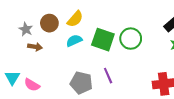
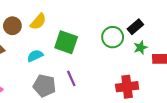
green circle: (131, 39) -> (113, 37), moved
cyan semicircle: (74, 41) -> (35, 56), moved

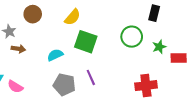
yellow semicircle: (38, 22) -> (72, 17), moved
brown circle: (12, 26) -> (33, 14), moved
black rectangle: (135, 27) -> (154, 13), moved, turned -35

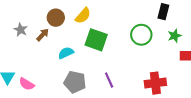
brown circle: (33, 14) -> (56, 18), moved
green star: (159, 47) -> (174, 36), moved
brown arrow: (18, 49) -> (43, 35), moved, turned -56
purple line: (91, 77) -> (109, 80), moved

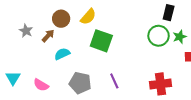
green circle: (141, 35) -> (159, 36), moved
cyan semicircle: (66, 53) -> (62, 54), moved
pink semicircle: (27, 84) -> (41, 85), moved

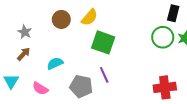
brown arrow: (48, 36) -> (24, 54), moved
cyan semicircle: (62, 54) -> (55, 63), moved
purple line: (114, 81) -> (104, 75), moved

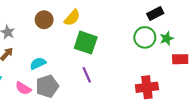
black rectangle: (173, 13) -> (155, 14), turned 49
gray pentagon: (81, 86) -> (47, 86), moved, turned -30

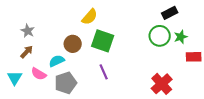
brown circle: (44, 20) -> (73, 44), moved
red cross: (147, 87) -> (162, 84), turned -35
pink semicircle: (23, 88) -> (39, 74), moved

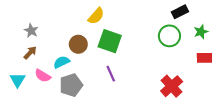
green star: (181, 37) -> (201, 32), moved

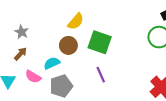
yellow semicircle: (96, 16) -> (76, 21), moved

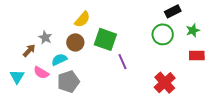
gray star: (22, 32) -> (45, 37), moved
purple line: (101, 75) -> (123, 62), moved

